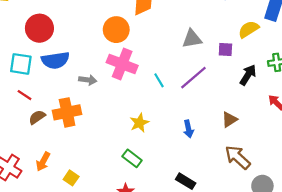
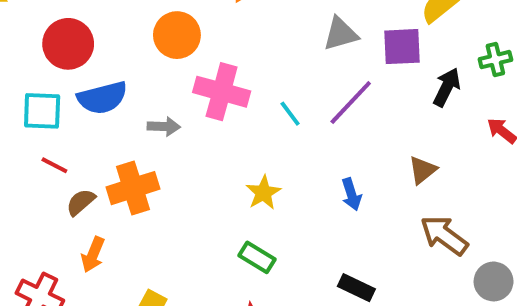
orange circle: (116, 30) -> (177, 35), moved
purple square: (225, 50) -> (402, 47), size x1.5
orange arrow: (43, 162) -> (93, 255), moved

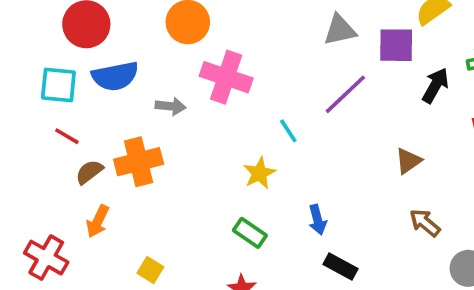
cyan line: (290, 114) -> (288, 131), moved
blue arrow: (351, 194) -> (317, 220), moved
brown arrow: (444, 235) -> (425, 223), size x0.7

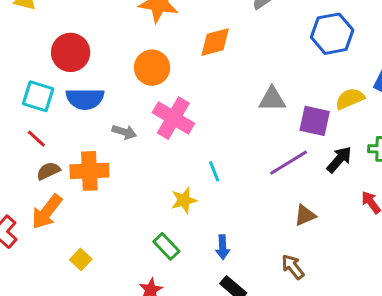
purple line: (345, 94) -> (289, 163), moved
orange arrow: (98, 221) -> (47, 212), size x1.4
brown arrow: (425, 223) -> (293, 267), moved

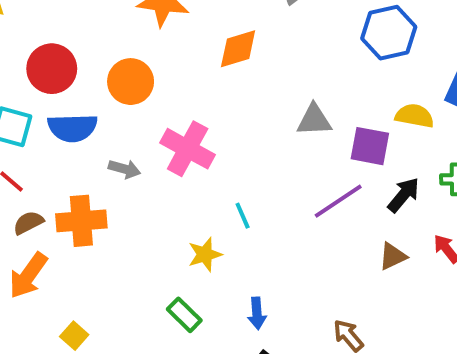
orange circle: (152, 68) -> (131, 82), moved
yellow semicircle: (350, 99) -> (415, 116), turned 36
brown triangle: (305, 215) -> (393, 256), moved

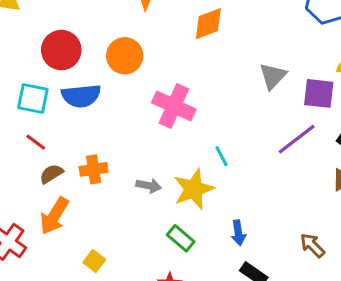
gray triangle: (314, 120) -> (273, 76), turned -40
gray arrow: (125, 169) -> (149, 186), moved
orange cross: (81, 221) -> (94, 169), size x0.7
yellow star: (205, 254) -> (194, 189), size x1.5

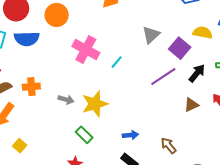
purple square: (319, 93) -> (180, 48), turned 30
cyan line: (221, 156) -> (117, 62), moved, turned 64
blue arrow: (238, 233) -> (130, 135), moved, turned -91
yellow square: (94, 261) -> (20, 146), moved

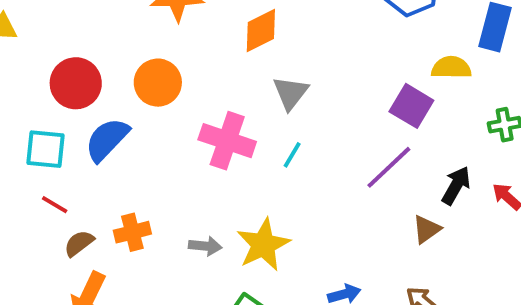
gray triangle: (151, 35) -> (291, 93), moved
blue semicircle: (27, 39) -> (107, 140), turned 145
black arrow: (197, 73) -> (456, 185), moved
brown triangle: (191, 105) -> (427, 229), moved

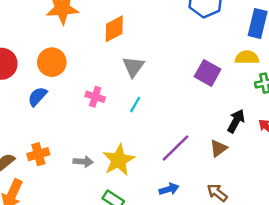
yellow semicircle: (451, 68) -> (247, 57), moved
blue semicircle: (107, 140) -> (37, 96), moved, size x0.7
pink cross: (227, 141) -> (95, 97), size x0.6
purple line: (389, 167) -> (175, 148), moved

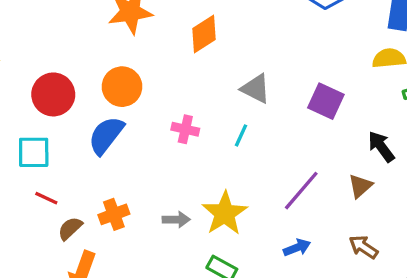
gray triangle: (133, 67) -> (256, 89), moved, turned -35
purple square: (208, 73) -> (326, 101), moved
blue semicircle: (37, 96) -> (106, 135), size x1.4
black arrow: (236, 121) -> (381, 147), turned -60

